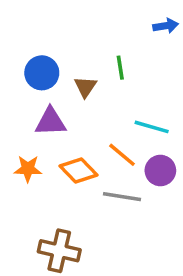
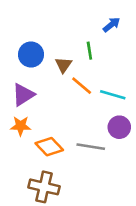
blue arrow: (166, 26) -> (111, 25), moved, turned -30
purple triangle: (51, 122) -> (23, 95), moved, turned -30
orange line: (122, 155) -> (82, 86), moved
orange diamond: (78, 171) -> (49, 147), moved

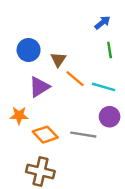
green line: (89, 51) -> (110, 50), moved
purple triangle: (23, 95) -> (39, 87), moved

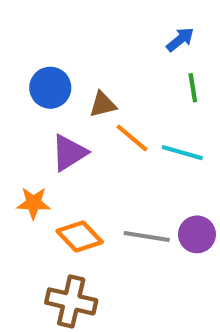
brown triangle: (58, 60) -> (103, 104), turned 42
purple circle: (110, 117) -> (197, 234), moved

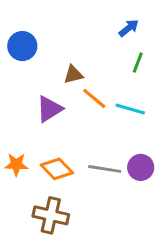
blue circle: (50, 88) -> (22, 46), moved
green line: (193, 88) -> (138, 63), turned 30
orange star: (34, 203) -> (16, 164), moved

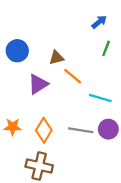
blue circle: (22, 46) -> (17, 51), moved
cyan line: (130, 109) -> (100, 98), moved
orange diamond: (57, 169) -> (44, 130), turned 75

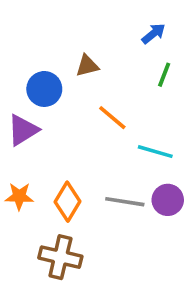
blue circle: (17, 51) -> (44, 89), moved
brown triangle: (56, 58) -> (87, 66), moved
purple triangle: (38, 84) -> (23, 130), moved

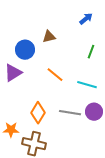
green line: (164, 75) -> (91, 52), moved
orange line: (112, 118) -> (55, 75), moved
orange star: (19, 196) -> (11, 130), moved

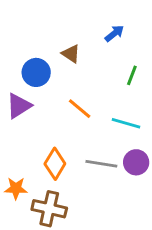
blue arrow: (86, 19) -> (114, 33), moved
brown triangle: (49, 37) -> (71, 54), turned 48

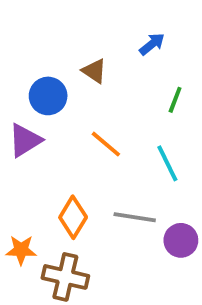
cyan line: (126, 123) -> (167, 163), turned 48
purple circle: (136, 162) -> (181, 240), moved

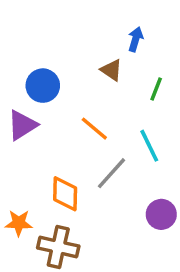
blue arrow: (152, 44) -> (136, 39), turned -35
brown triangle: (94, 71) -> (111, 70), moved
orange diamond: (73, 217) -> (65, 194), turned -30
gray line: (135, 217) -> (111, 173), moved, turned -57

